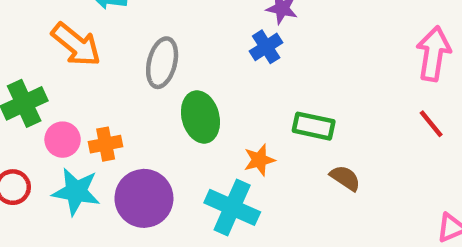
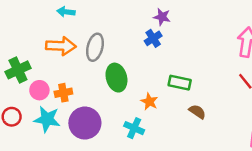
orange arrow: (76, 45) -> (61, 46), moved, turned -36
orange star: (259, 160) -> (149, 102), turned -30
cyan cross: (232, 207) -> (134, 128), size x0.7

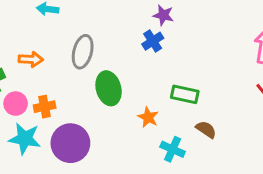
orange arrow: (61, 46) -> (31, 59), moved, size x0.7
cyan cross: (134, 128) -> (173, 149), moved

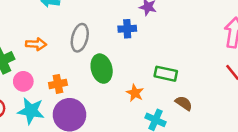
blue cross: (153, 41) -> (127, 29), moved, turned 30
orange cross: (45, 107) -> (58, 84), moved

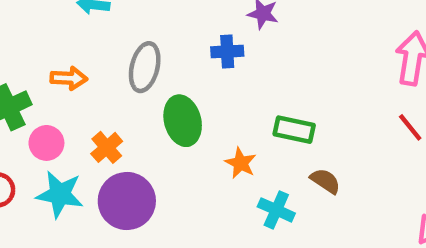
orange cross: (58, 84) -> (107, 147), turned -30

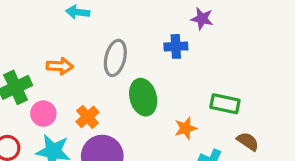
orange star: (241, 163) -> (186, 128), turned 30

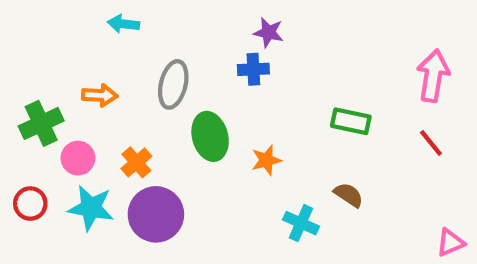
purple star: (202, 19) -> (269, 32), moved
green rectangle: (225, 104) -> (351, 121), moved
orange star: (186, 128) -> (266, 160), moved

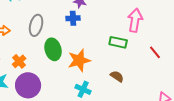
pink arrow: (433, 76) -> (135, 20), moved
orange star: (266, 160) -> (79, 60), size x1.6
cyan cross: (301, 223) -> (83, 89), moved

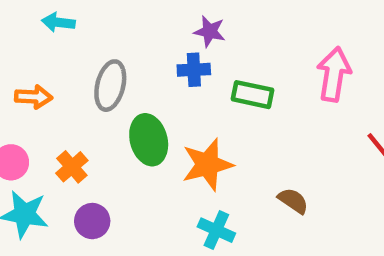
green rectangle: (118, 42) -> (253, 95), moved
purple circle: (28, 85) -> (92, 221), size x0.6

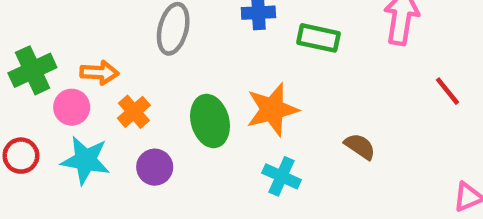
orange arrow: (34, 97) -> (99, 73), moved
green ellipse: (149, 140) -> (210, 121), moved

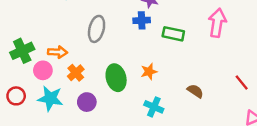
red line: (448, 91) -> (242, 83), moved
orange star: (272, 109) -> (149, 72), size x0.6

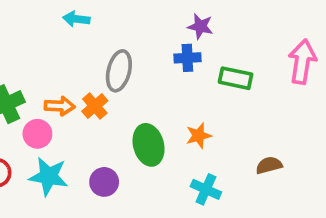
orange cross: (76, 73) -> (95, 106), moved
brown semicircle: (195, 91) -> (269, 165), turned -49

